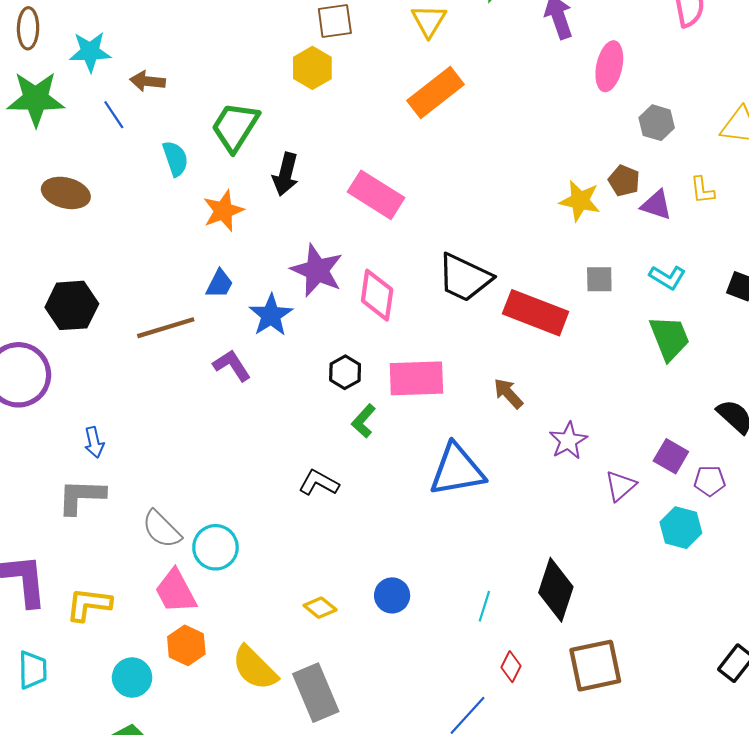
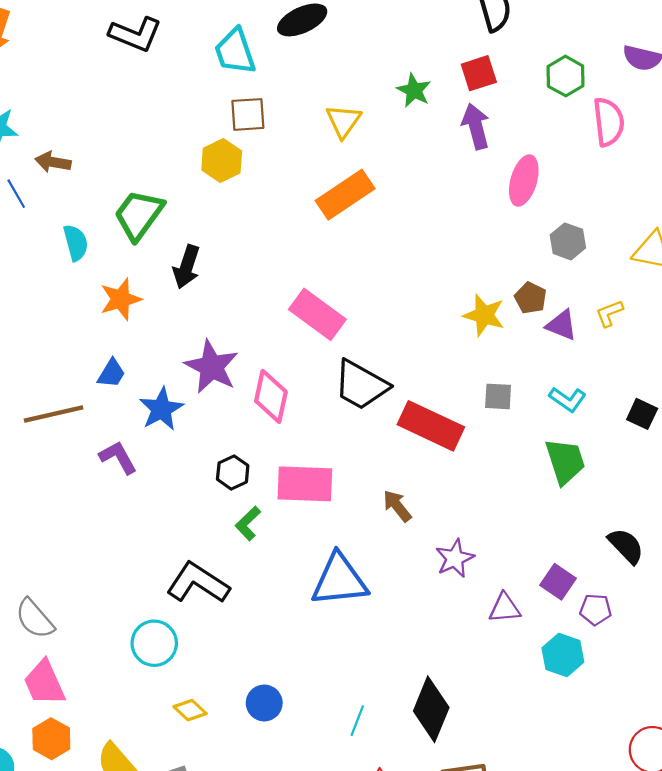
yellow L-shape: (702, 190) -> (609, 313), turned 72
pink rectangle: (376, 195) -> (317, 314), moved
black L-shape: (319, 483) -> (198, 583), size x1.5
purple triangle: (620, 486) -> (505, 608), turned 32
cyan circle: (215, 547) -> (154, 643), moved

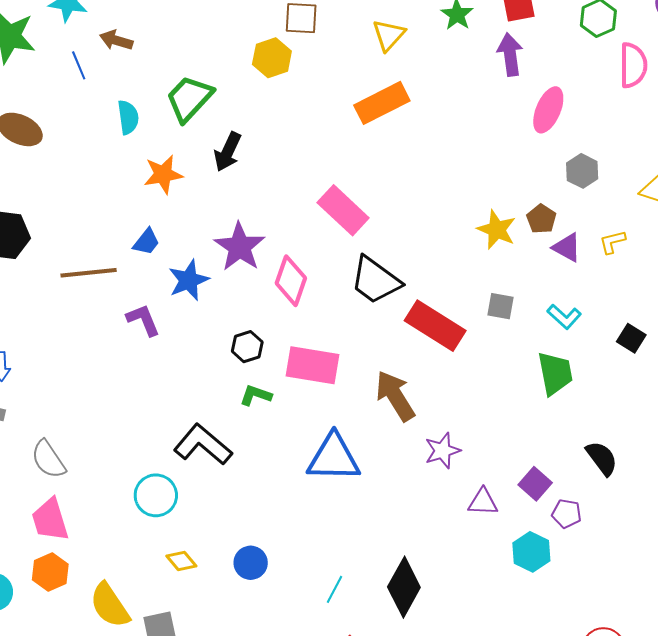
brown arrow: (397, 506) -> (395, 396), size x1.6
green L-shape: (248, 523) -> (256, 395), turned 56

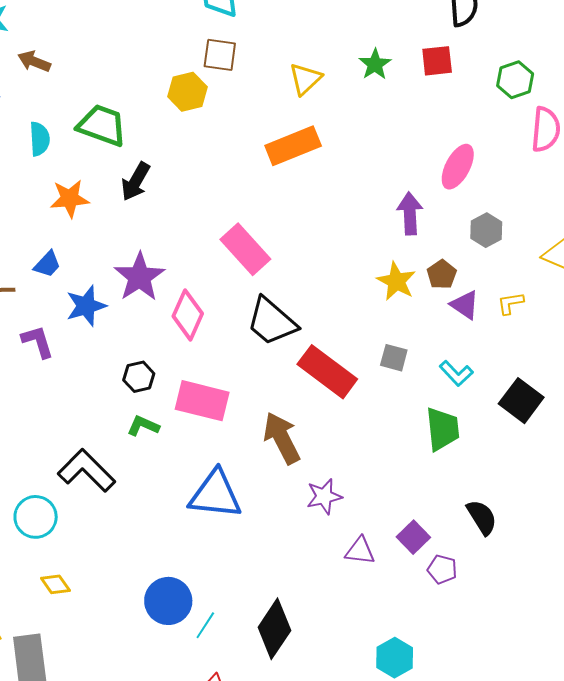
purple arrow: (510, 55) -> (410, 213), moved
green trapezoid: (189, 98) -> (102, 125), turned 62
black square: (631, 338) -> (521, 401), size x1.5
cyan hexagon: (531, 552) -> (395, 658), moved
blue circle: (251, 563) -> (168, 601), moved, size x1.4

